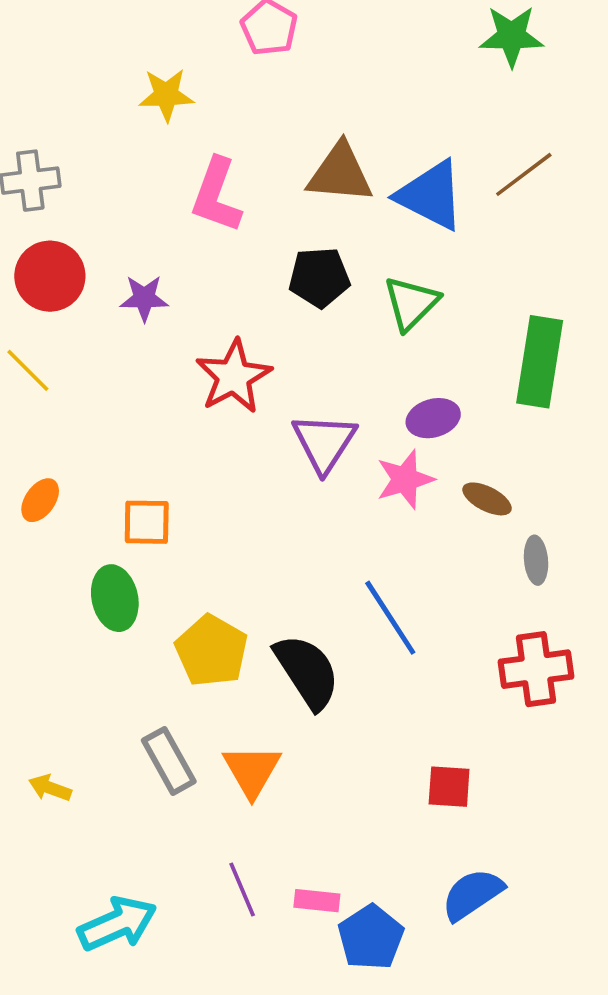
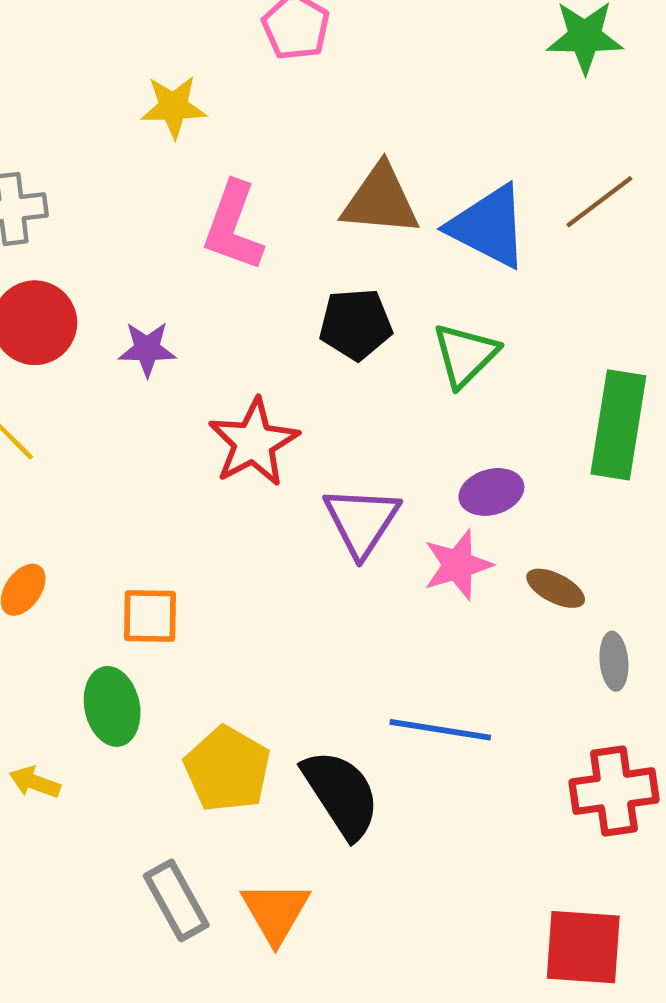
blue line: (390, 618) -> (440, 730), turned -48
red square: (449, 787) -> (583, 947), moved, size x1.5
yellow arrow: (50, 788) -> (35, 782), moved

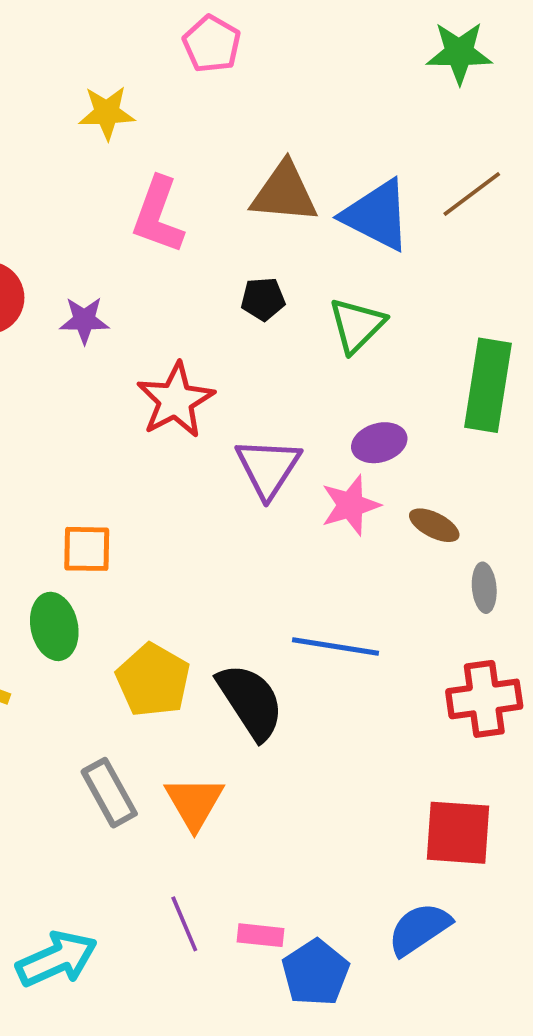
black pentagon: (356, 324) -> (263, 299), size x0.7

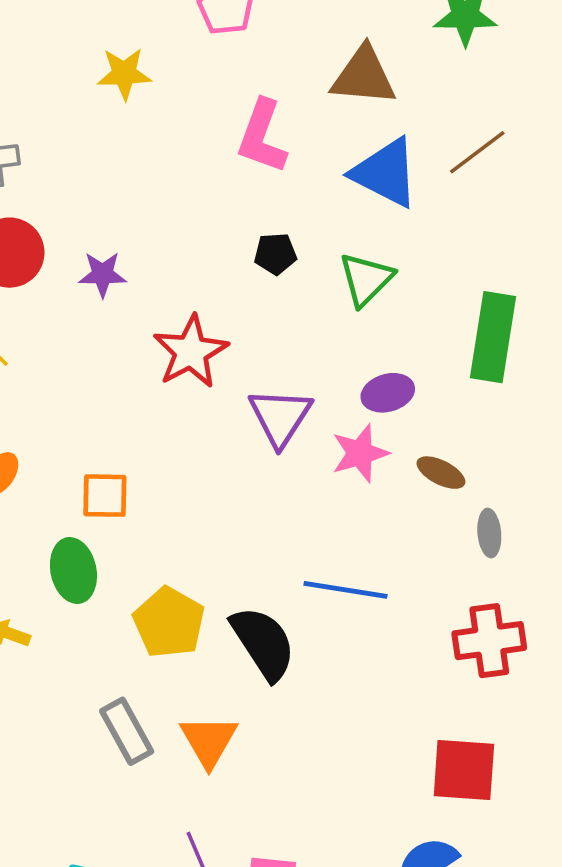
brown triangle: (284, 193) -> (364, 76), moved
pink L-shape: (158, 215) -> (262, 136), moved

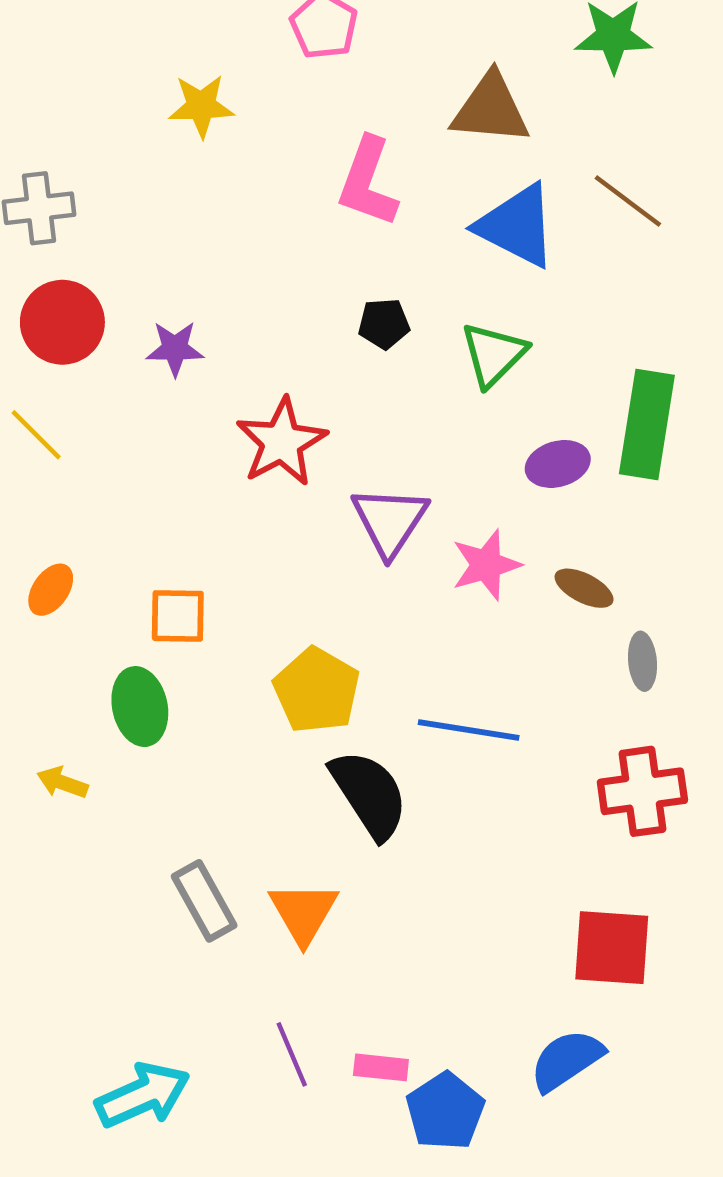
brown line: (477, 152) -> (628, 201), turned 74
purple ellipse: (388, 393) -> (558, 464), moved
yellow pentagon: (169, 622) -> (317, 690), moved

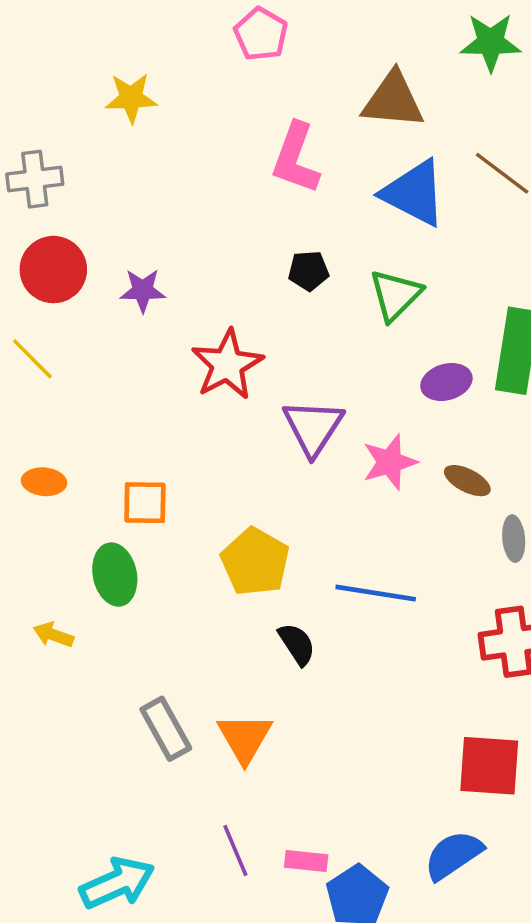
yellow star: (201, 106) -> (131, 98), moved
orange ellipse: (51, 590) -> (44, 482), turned 60
black semicircle: (369, 794) -> (297, 644), size x0.6

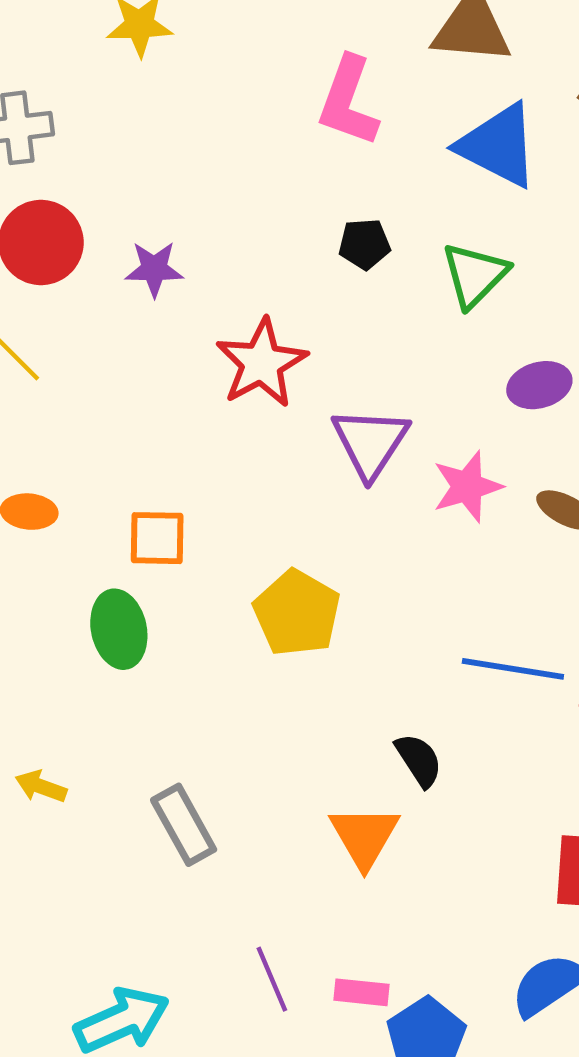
blue line: (376, 593) -> (513, 669), moved
yellow arrow: (53, 635) -> (41, 787), moved
black semicircle: (297, 644) -> (419, 760), moved
orange triangle: (245, 738) -> (364, 836), moved

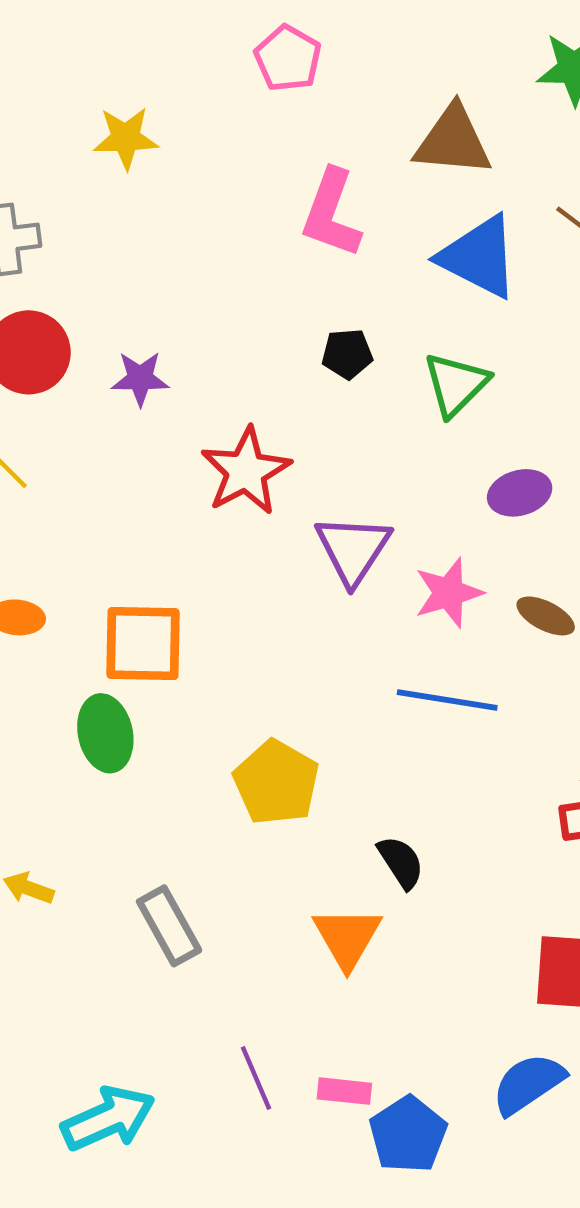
orange square: (157, 538) -> (143, 643), size x1.4
yellow pentagon: (297, 613) -> (276, 783), moved
blue line: (513, 669) -> (447, 700), moved

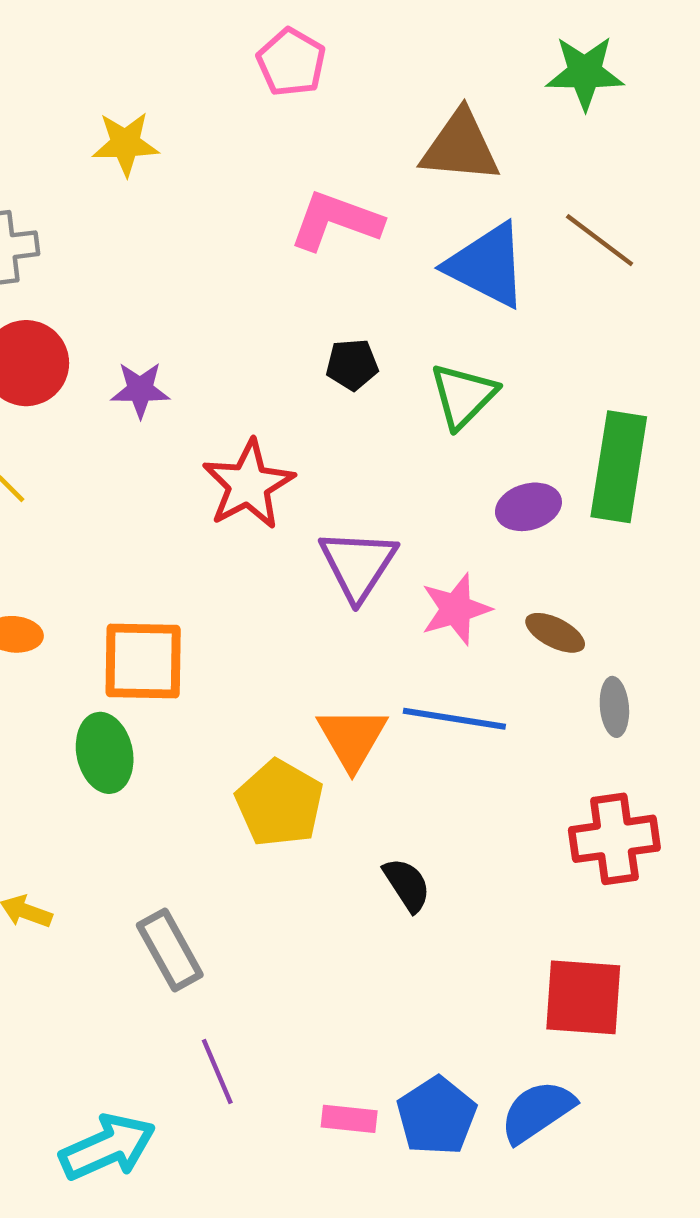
pink L-shape: (331, 213) -> (336, 221), turned 90
orange triangle: (347, 938) -> (352, 738), moved
purple line: (256, 1078) -> (217, 1071), moved
blue pentagon: (408, 1134) -> (437, 1116), moved

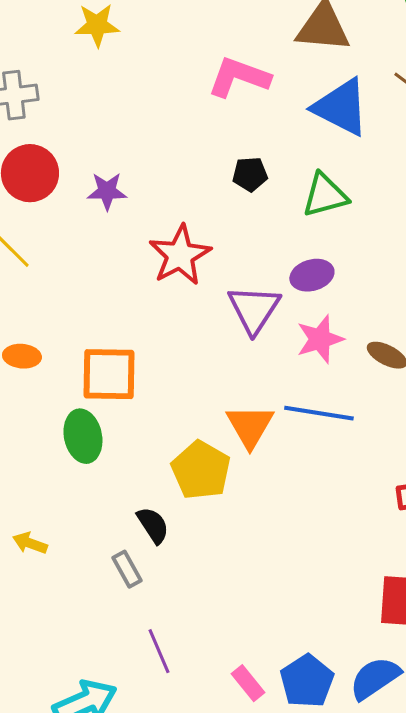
green triangle: (463, 396) -> (325, 195), turned 30
purple ellipse: (528, 507) -> (312, 275), moved
black semicircle: (407, 885) -> (153, 525), moved
gray rectangle: (170, 950) -> (127, 569), size x0.7
pink rectangle: (349, 1119) -> (248, 683), turned 45

